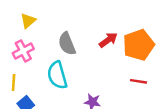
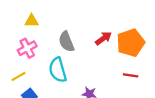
yellow triangle: (28, 21) -> (32, 21), turned 40
yellow line: (14, 83) -> (19, 76), turned 56

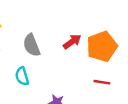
cyan semicircle: (58, 70) -> (22, 76), size x0.7

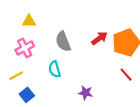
red line: (102, 82) -> (126, 75), turned 40

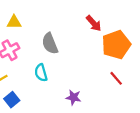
red arrow: (99, 38) -> (94, 23), moved, turned 84

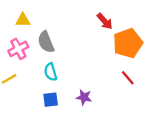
gray semicircle: (50, 44) -> (46, 42), moved
blue square: (12, 100) -> (51, 100), moved, turned 32

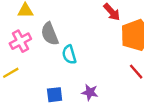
cyan semicircle: (51, 72) -> (69, 55), moved

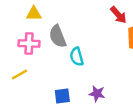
pink cross: (20, 41) -> (29, 44), turned 30

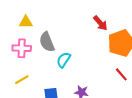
cyan semicircle: (77, 57) -> (64, 60), turned 49
yellow line: (19, 75) -> (22, 80), moved

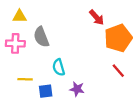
cyan semicircle: (64, 60) -> (59, 67), moved, turned -49
yellow line: (22, 80) -> (25, 79), moved, turned 32

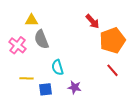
yellow triangle: (20, 16) -> (31, 20), moved
pink cross: (15, 43) -> (17, 45), turned 36

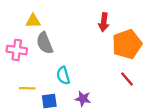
red arrow: (92, 21) -> (104, 22), turned 49
pink cross: (17, 45) -> (17, 50), turned -30

